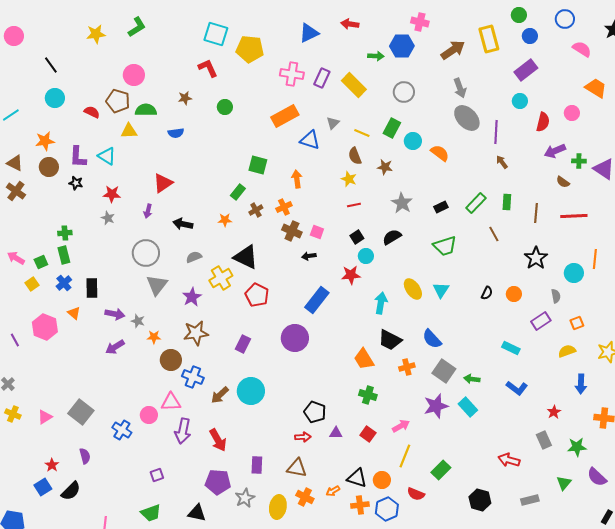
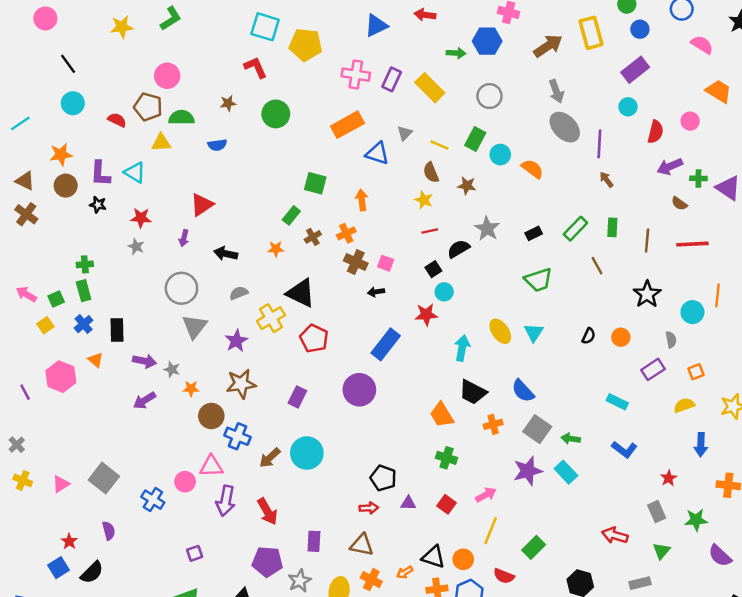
pink circle: (14, 36) -> (45, 18), moved
green circle: (225, 107) -> (276, 114), size x1.5
black semicircle: (392, 237) -> (458, 249), moved
green triangle: (564, 483) -> (661, 551), moved

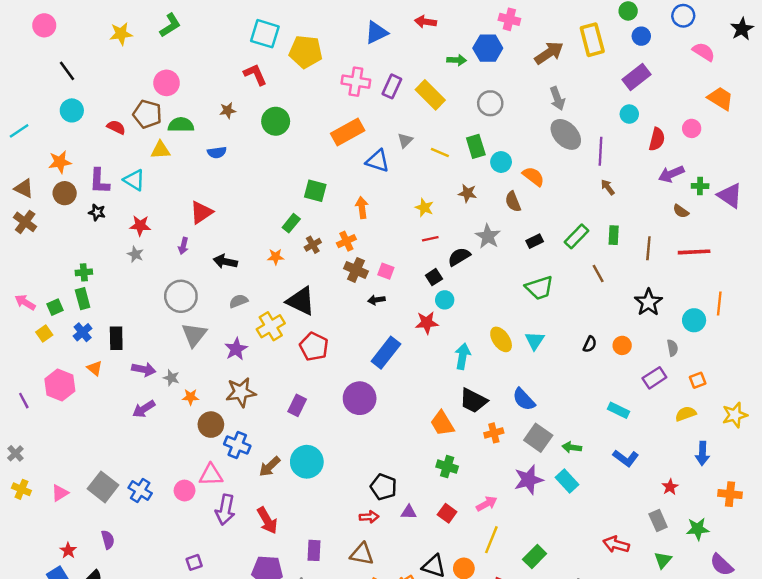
green rectangle: (475, 139) -> (476, 146), turned -45
brown semicircle: (431, 172) -> (513, 202), moved
blue cross: (153, 500) -> (140, 491), moved

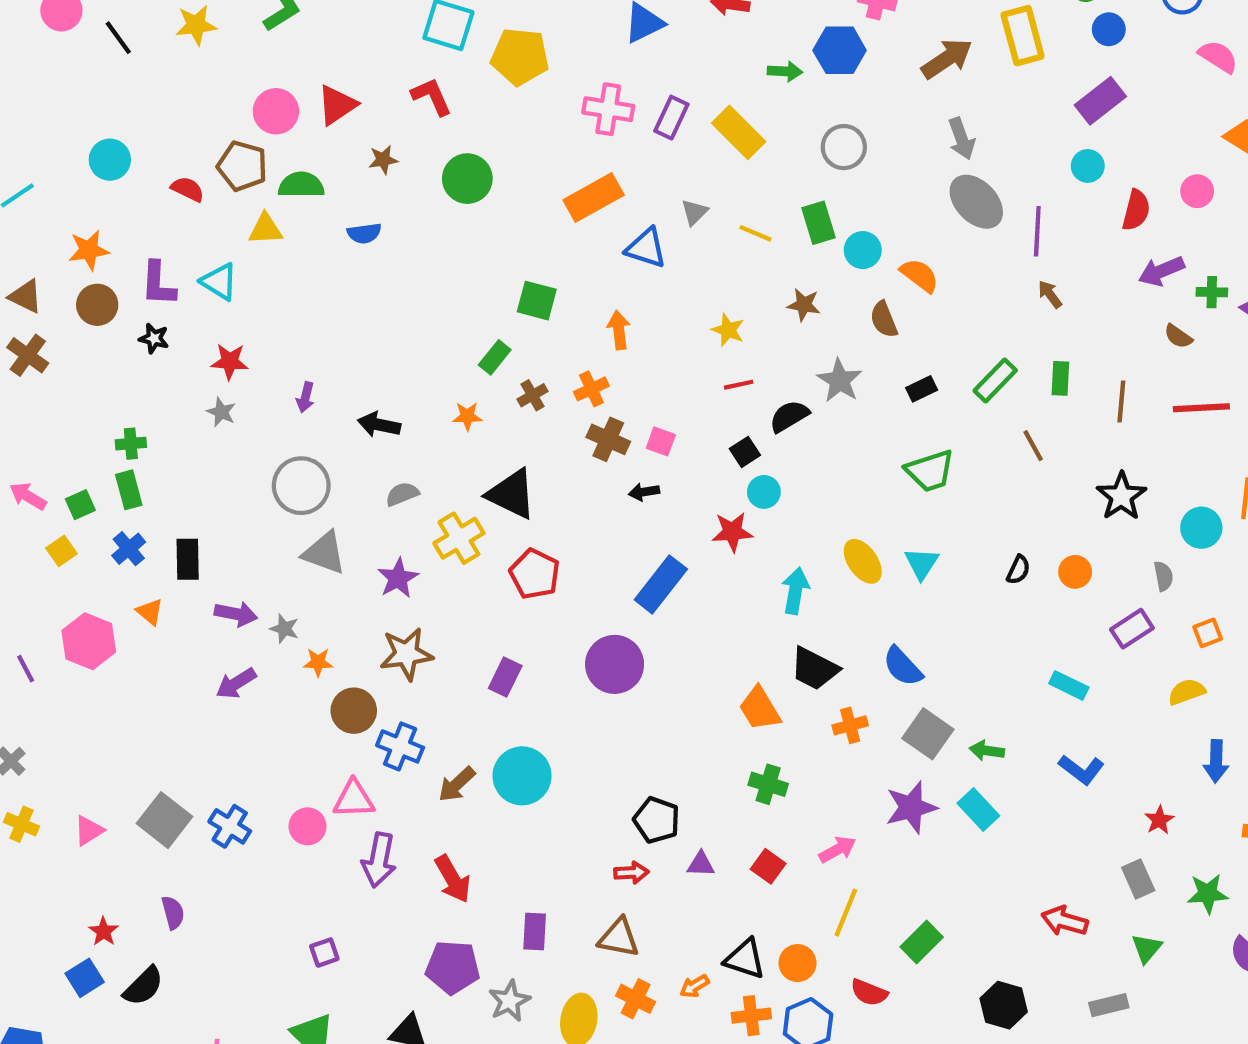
black line: (67, 71) -> (118, 38), moved
red triangle: (201, 212) -> (337, 105), moved
gray triangle: (194, 335) -> (324, 553), turned -48

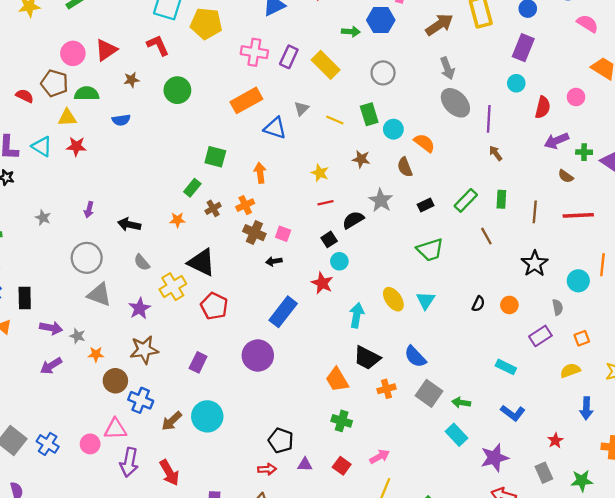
purple rectangle: (1100, 101) -> (523, 48), turned -30
red star: (230, 362) -> (76, 146), moved
gray semicircle: (402, 494) -> (142, 262), turned -108
red star: (732, 532) -> (322, 283), turned 30
purple star: (911, 807) -> (494, 458), moved

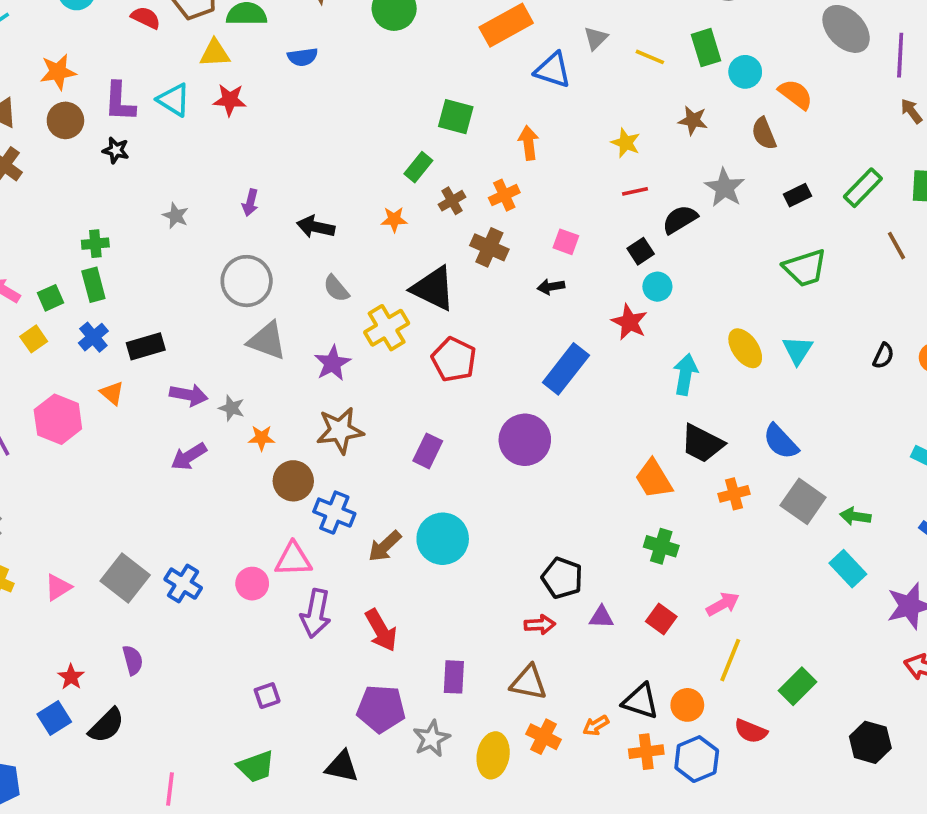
brown cross: (254, 233) -> (489, 247), moved
black rectangle: (25, 298) -> (146, 346), turned 75

